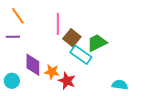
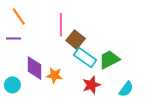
green trapezoid: (97, 43) -> (109, 60), moved
red star: (67, 81) -> (91, 85), moved, turned 30
cyan semicircle: (120, 85) -> (126, 89), turned 119

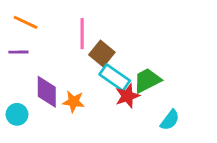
orange line: (19, 16) -> (25, 22), turned -30
red star: (91, 85) -> (127, 96), moved

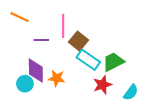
purple line: (18, 52) -> (41, 40), moved
red star: (127, 96) -> (102, 85), moved
cyan circle: (17, 114) -> (25, 84), moved

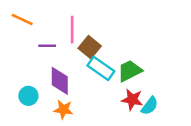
purple diamond: (36, 71) -> (60, 81), moved
orange star: (57, 78) -> (63, 110), moved
red star: (102, 85) -> (132, 100), moved, turned 30

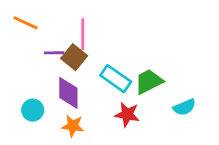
brown square: (90, 47) -> (74, 57), moved
red star: (132, 100) -> (127, 114), moved
cyan semicircle: (150, 106) -> (184, 107), moved, turned 30

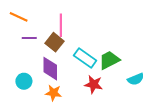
purple line: (54, 53) -> (29, 38), moved

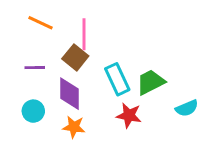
orange line: (19, 17) -> (41, 23), moved
purple line: (29, 38) -> (35, 68), moved
cyan rectangle: (85, 58) -> (117, 79), turned 30

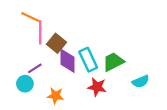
pink line: (84, 34) -> (40, 32), moved
purple line: (35, 68) -> (35, 68), moved, turned -32
purple diamond: (69, 94) -> (68, 61), moved

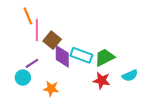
orange line: (30, 17) -> (28, 16), turned 42
cyan rectangle: (88, 60) -> (81, 55), turned -45
red star: (97, 87) -> (102, 81), moved

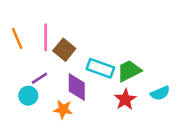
orange line: (28, 16) -> (17, 38), moved
purple diamond: (62, 56) -> (77, 87), moved
red star: (102, 81) -> (125, 99), turned 30

